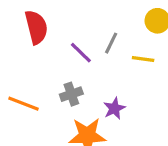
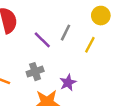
yellow line: (143, 59) -> (90, 45), turned -70

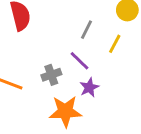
purple line: (42, 40) -> (79, 61), moved

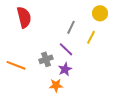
purple star: (89, 87) -> (65, 69), moved
orange star: (65, 111) -> (56, 85), size x0.6

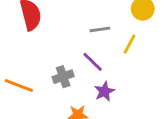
gray line: (71, 27) -> (100, 29), turned 56
purple star: (65, 69) -> (104, 91), moved

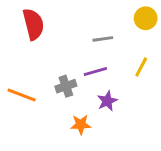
yellow line: (129, 44) -> (141, 67), moved
purple line: (93, 62) -> (95, 71), turned -60

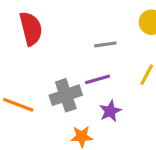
gray cross: (66, 86) -> (66, 95), size x1.4

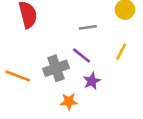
purple line: (98, 79) -> (82, 56), turned 54

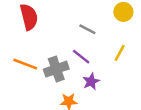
gray line: (88, 27) -> (87, 29), turned 35
orange line: (18, 76) -> (25, 64), moved

